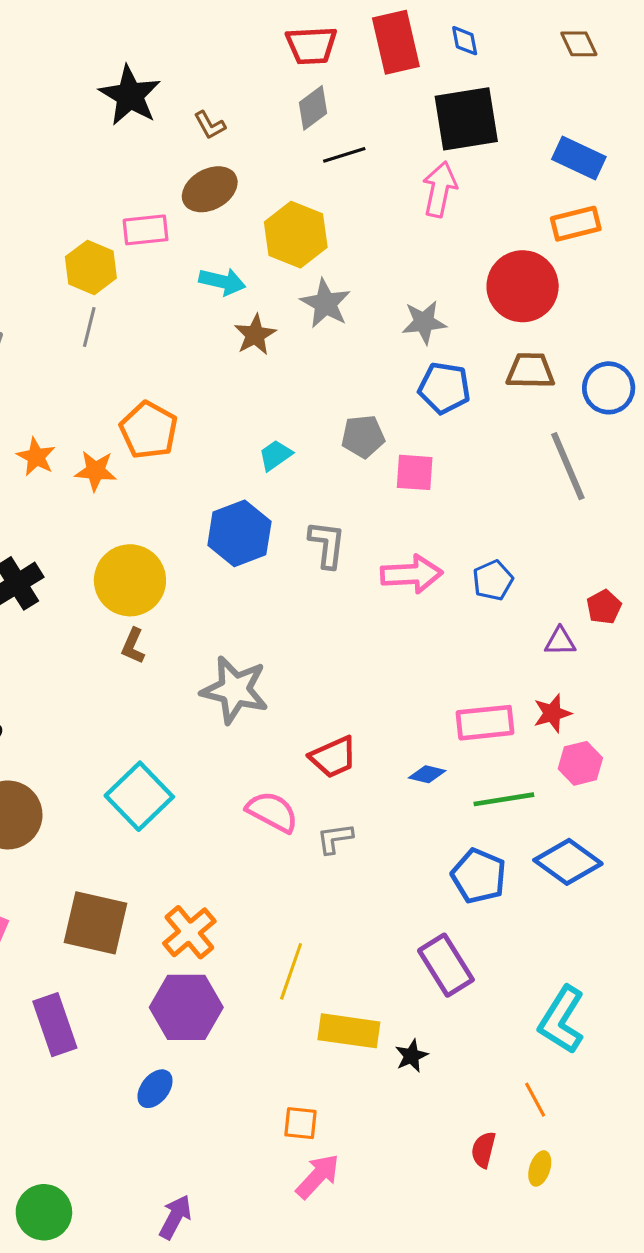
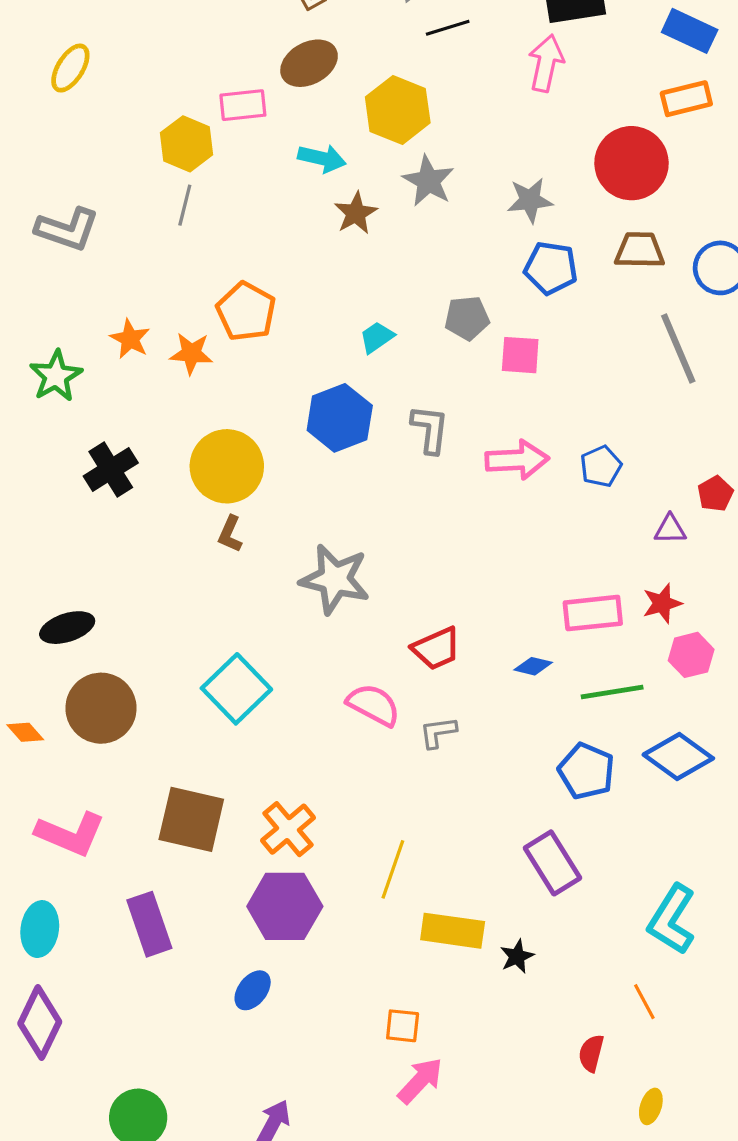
yellow ellipse: (540, 1168) -> (651, 1106), moved

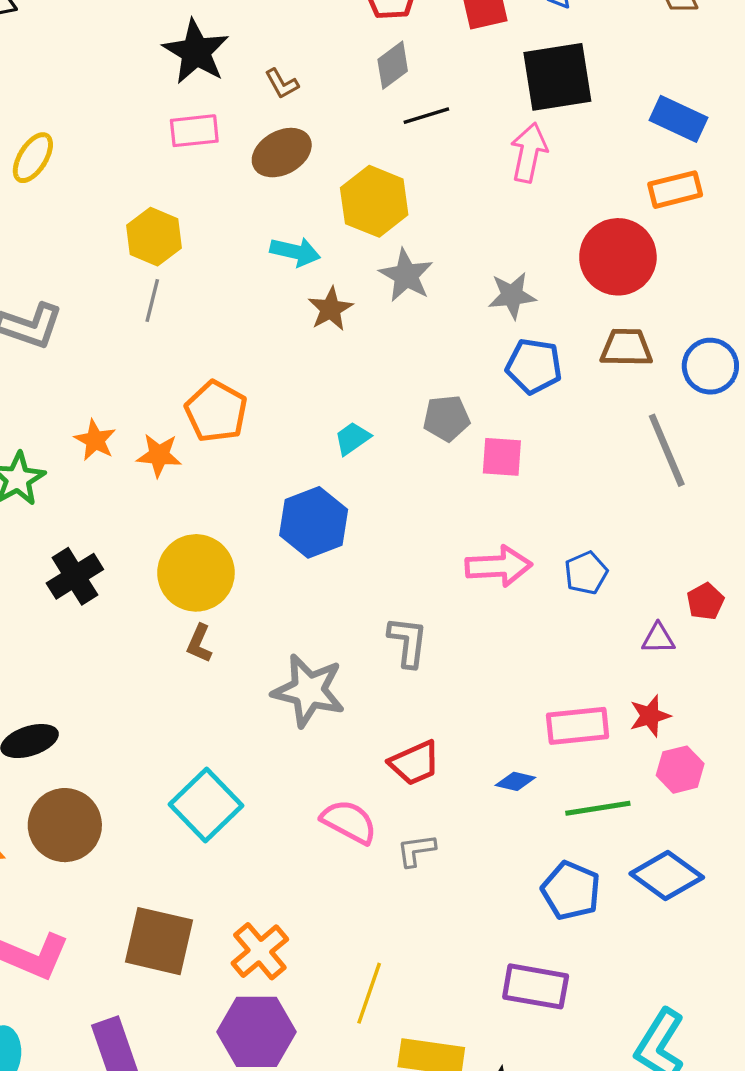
pink rectangle: (243, 105) -> (194, 131), moved
gray L-shape: (430, 429) -> (408, 642), moved
purple rectangle: (552, 863) -> (536, 986), turned -48

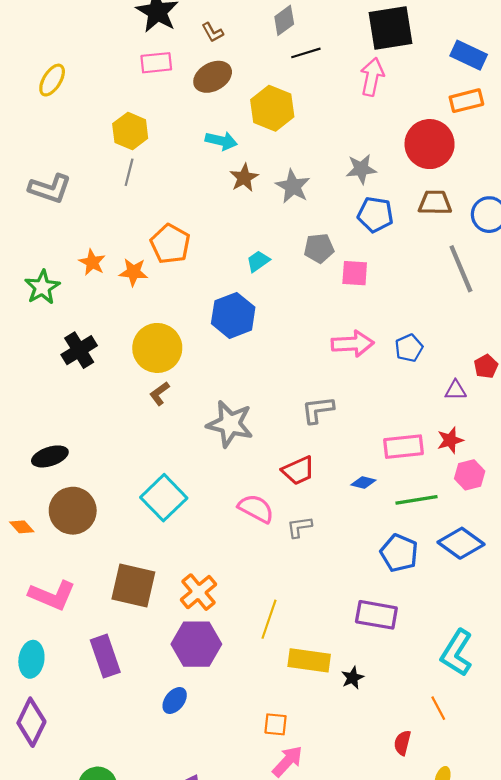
gray star: (406, 275) -> (293, 186), moved
gray L-shape: (408, 642) -> (318, 410), moved, turned -104
brown L-shape: (199, 644) -> (159, 394), turned 30

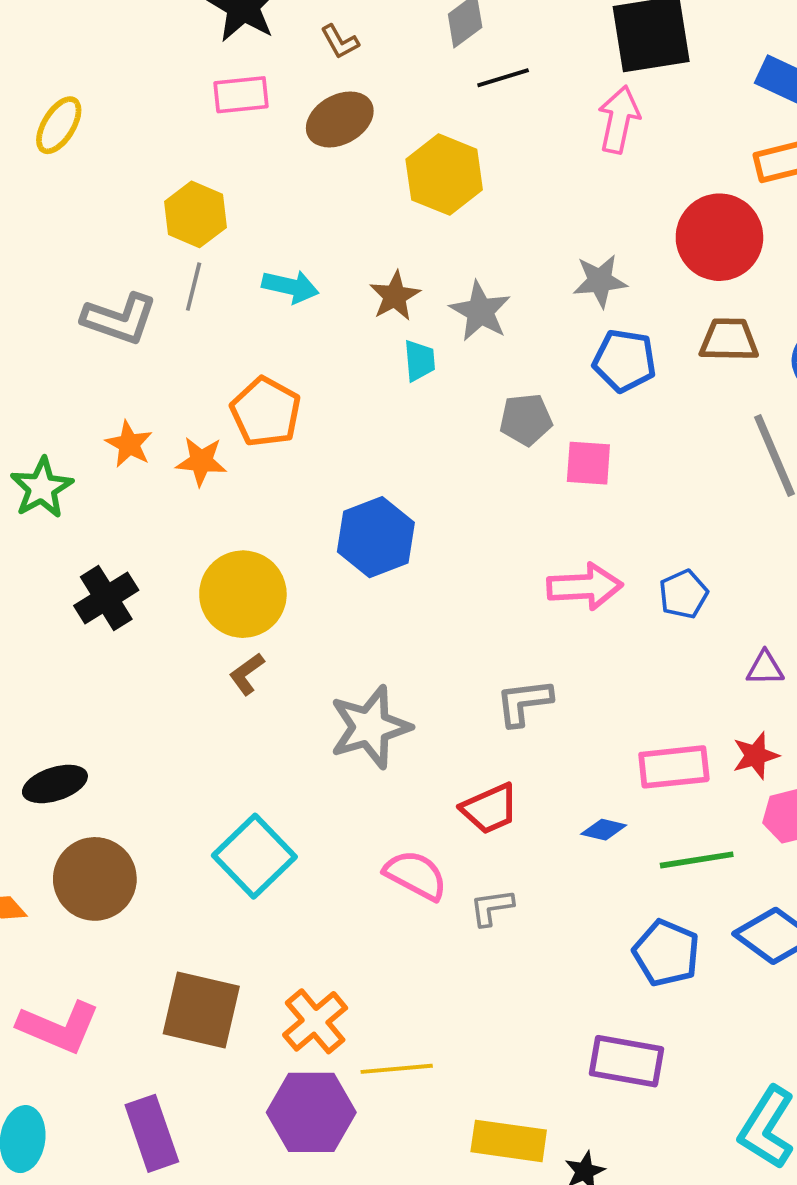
cyan arrow: (221, 141) -> (290, 287), moved
gray L-shape: (50, 189) -> (120, 319), moved
cyan trapezoid: (258, 261) -> (419, 361), moved, turned 120
gray star: (230, 424) -> (370, 727), turned -30
yellow line: (269, 619) -> (397, 1069), moved, turned 66

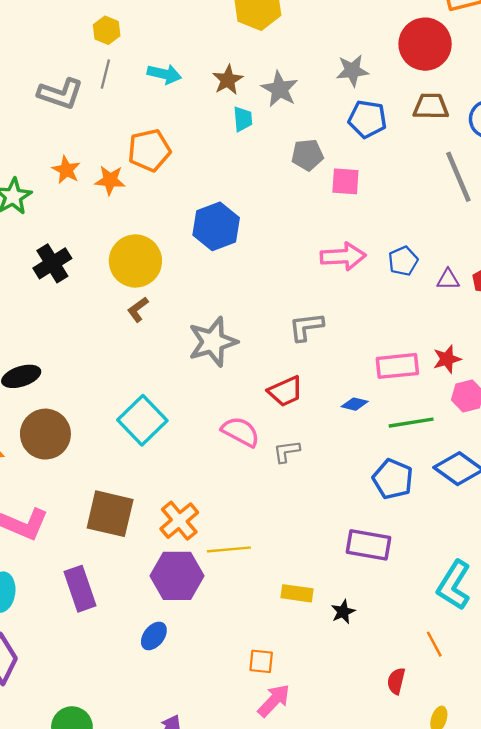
yellow hexagon: (195, 214) -> (107, 30), size x0.7
orange pentagon: (266, 412) -> (149, 150), turned 30
purple triangle: (765, 668) -> (448, 279), moved
yellow rectangle: (509, 1141) -> (297, 593), size x0.7

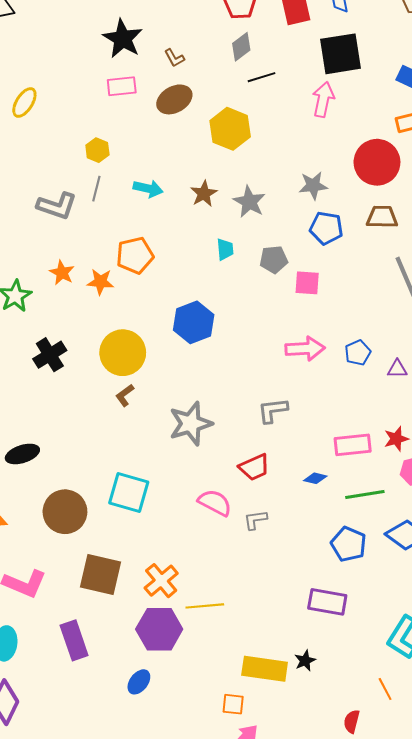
cyan trapezoid: (243, 119) -> (225, 249), moved
cyan square: (142, 420) -> (129, 492), turned -30
brown circle: (45, 434) -> (65, 512), moved
yellow rectangle: (297, 593) -> (265, 669), moved, size x1.6

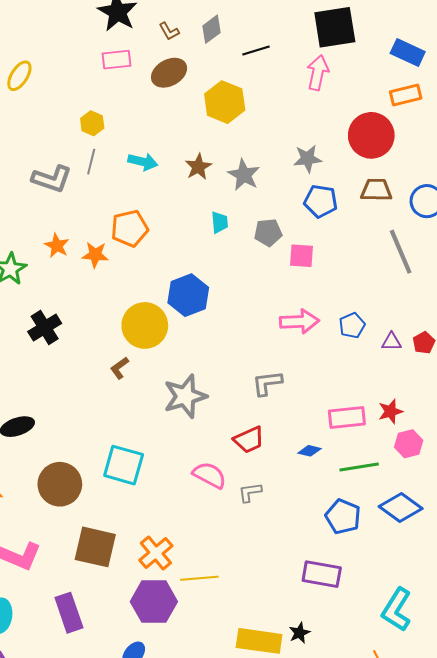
gray diamond: (241, 47) -> (212, 29), moved
yellow circle: (123, 353) -> (145, 325), moved

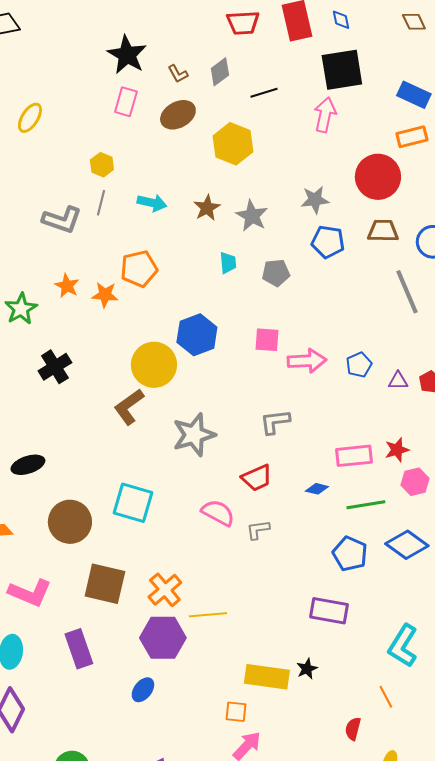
pink rectangle: (116, 60) -> (126, 102), turned -68
pink square: (301, 256) -> (267, 340), moved
brown L-shape: (119, 368) -> (129, 407), size x1.6

